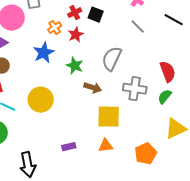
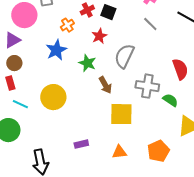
red star: (76, 35) -> (99, 36), moved
brown arrow: (93, 88) -> (105, 85), turned 42
green semicircle: (165, 97) -> (170, 100), moved, turned 84
orange triangle: (106, 146) -> (119, 152), moved

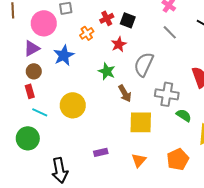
blue star: (56, 50) -> (64, 55), moved
green semicircle: (170, 100) -> (184, 115), moved
orange triangle: (119, 152) -> (139, 160), turned -42

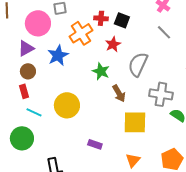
red cross: (107, 18) -> (101, 18), turned 32
orange cross: (87, 33) -> (81, 33), size x1.6
purple rectangle: (101, 152) -> (95, 144), moved, turned 32

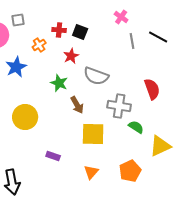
gray line: (164, 32) -> (132, 41), moved, turned 35
orange cross: (81, 33) -> (39, 45), size x0.6
gray semicircle: (138, 64) -> (96, 76), turned -95

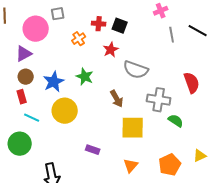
pink cross: (121, 17) -> (161, 11), turned 32
blue star: (16, 67) -> (54, 82), moved
green star: (59, 83) -> (85, 77), moved
yellow triangle: (160, 146) -> (200, 156), moved, size x0.6

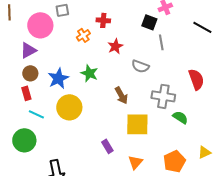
black square: (120, 26) -> (149, 22), moved
gray line: (172, 35) -> (161, 42), moved
gray semicircle: (136, 70) -> (140, 66), size x0.7
purple rectangle: (93, 150) -> (107, 146), moved, turned 40

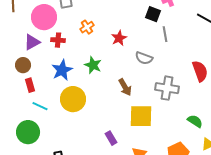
red cross: (103, 20) -> (58, 40), moved
brown circle: (30, 73) -> (23, 65), moved
green semicircle: (180, 117) -> (195, 121), moved

